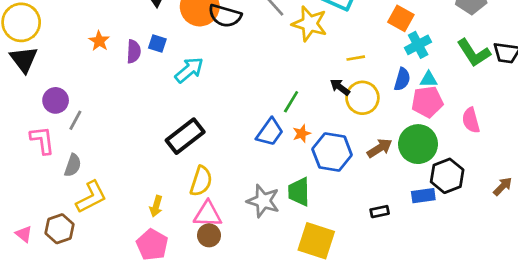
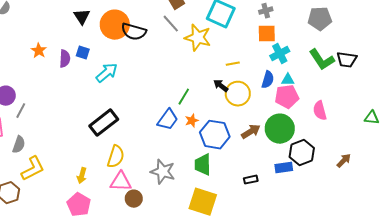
orange square: (401, 18) -> (267, 34), turned -30
green trapezoid: (299, 192) -> (203, 165), moved
brown circle: (209, 235) -> (134, 199), moved

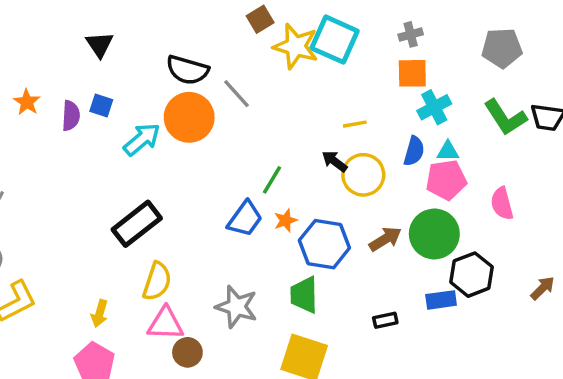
gray line: (171, 24) -> (236, 94), moved
orange circle: (115, 25) -> (189, 117), moved
yellow star: (198, 38) -> (296, 46), moved

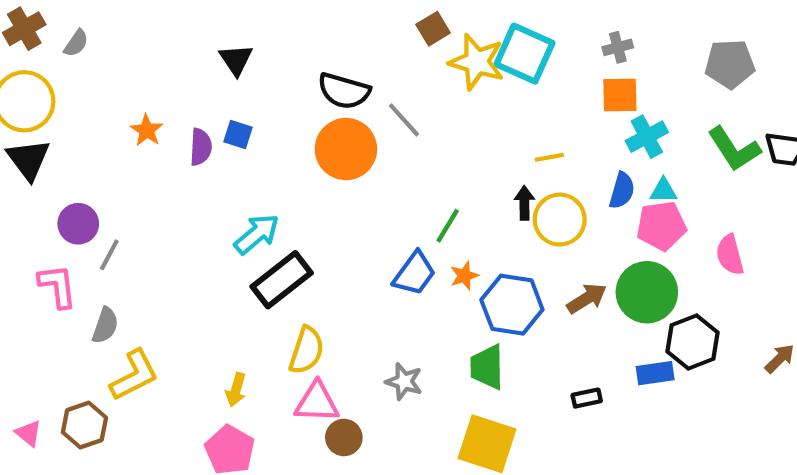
cyan arrow: (142, 139) -> (257, 234), moved
black arrow: (335, 161) -> (524, 203), turned 52
gray star: (236, 307) -> (404, 381), size x0.7

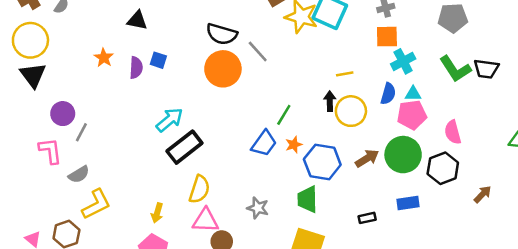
black triangle: (236, 60) -> (137, 20), moved, turned -45
gray semicircle: (105, 325) -> (79, 174), turned 40
black hexagon: (693, 342) -> (443, 168), moved

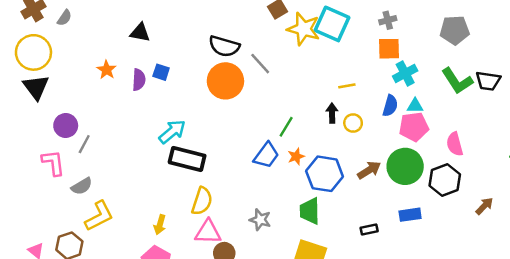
yellow circle: (351, 111) -> (353, 123), size x0.6
black rectangle: (184, 147) -> (187, 159), turned 52

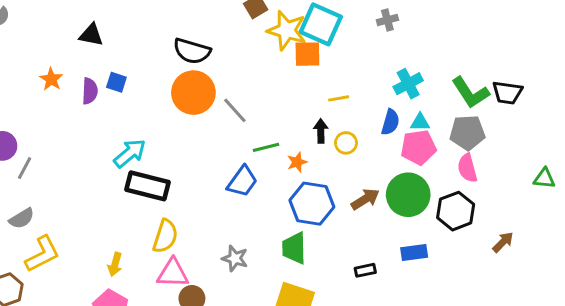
gray pentagon: (455, 30) -> (467, 133), moved
orange square: (389, 49) -> (307, 54), moved
gray line: (260, 64) -> (235, 110), moved
green line: (286, 127) -> (266, 147), turned 45
orange star: (296, 156) -> (297, 162), moved

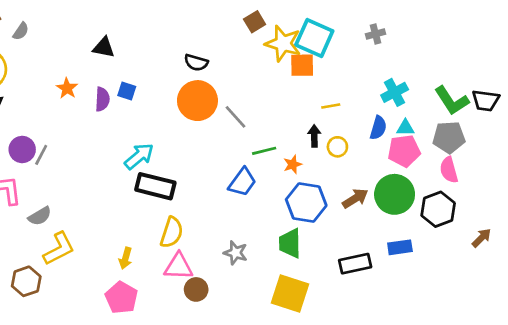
black semicircle: (192, 51) -> (196, 63), size x0.7
gray line: (25, 168) -> (41, 155), moved
black rectangle: (365, 270) -> (355, 264), size x1.6

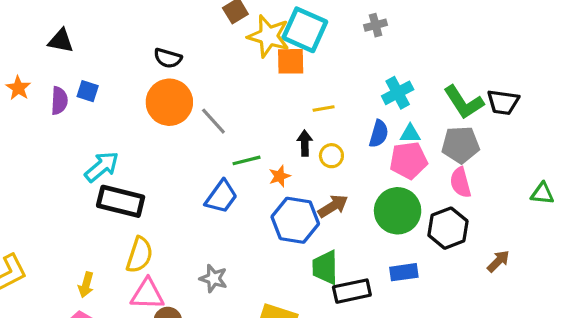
brown arrow: (355, 198) -> (333, 206), moved
green trapezoid: (290, 243) -> (325, 267), moved

